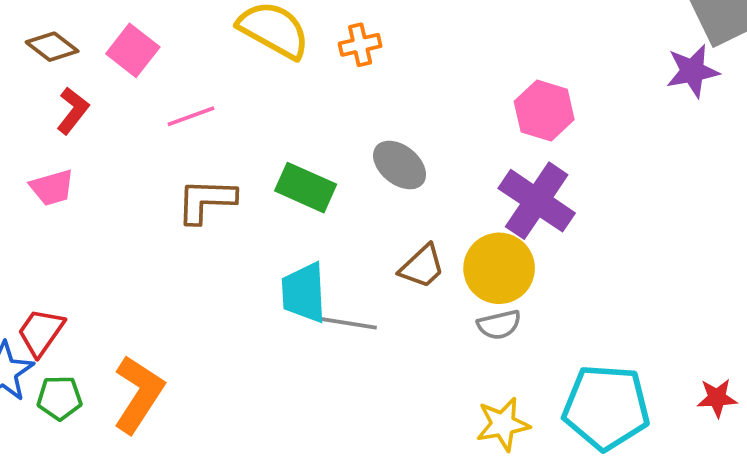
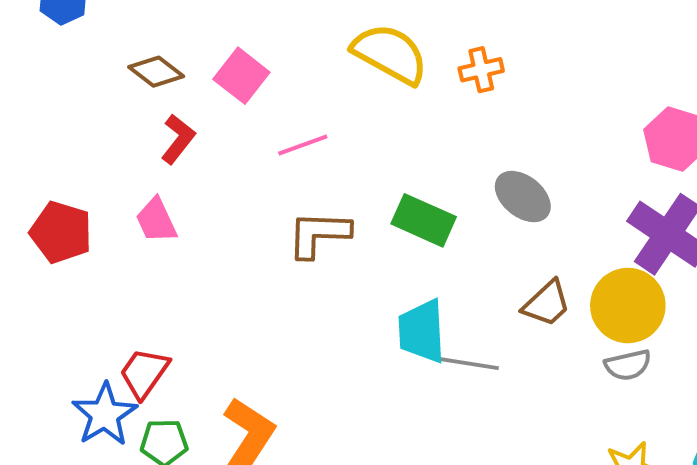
pink trapezoid: (52, 188) -> (156, 220), turned 81

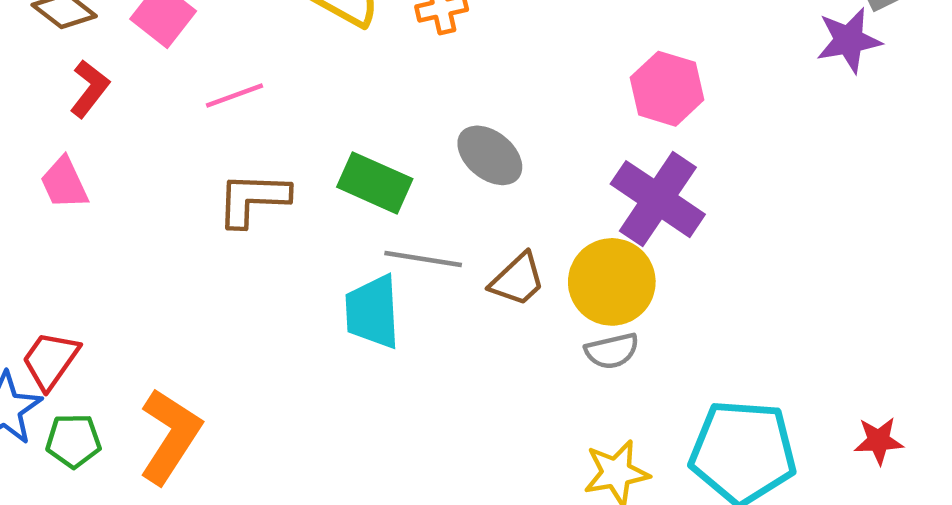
gray line: (465, 363) -> (423, 259), moved

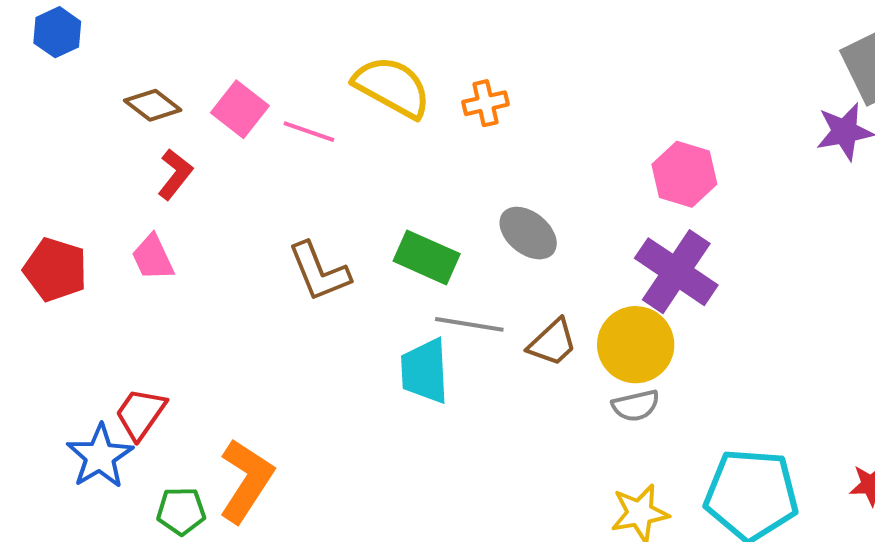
pink line: (234, 96) -> (309, 132), moved, turned 39
brown L-shape: (253, 199) -> (319, 272), turned -114
green pentagon: (73, 441) -> (181, 511), moved

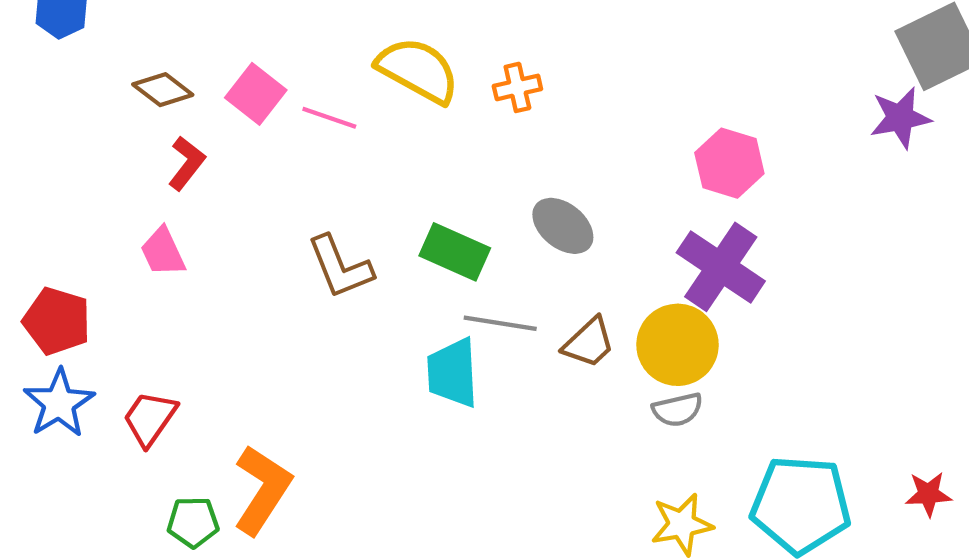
red pentagon: (55, 270) -> (57, 321), moved
blue star: (100, 456) -> (59, 403), moved

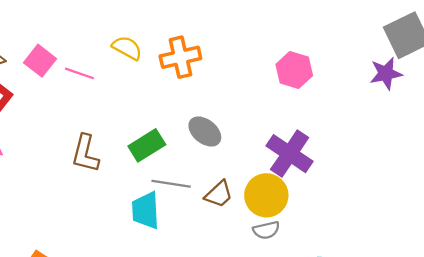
yellow semicircle: (418, 70) -> (127, 48), size x0.7
orange cross: (517, 87) -> (180, 57), size x1.6
pink hexagon: (729, 163) -> (294, 70), moved
green rectangle: (455, 252) -> (147, 145), turned -56
brown L-shape: (340, 267) -> (85, 154), turned 36

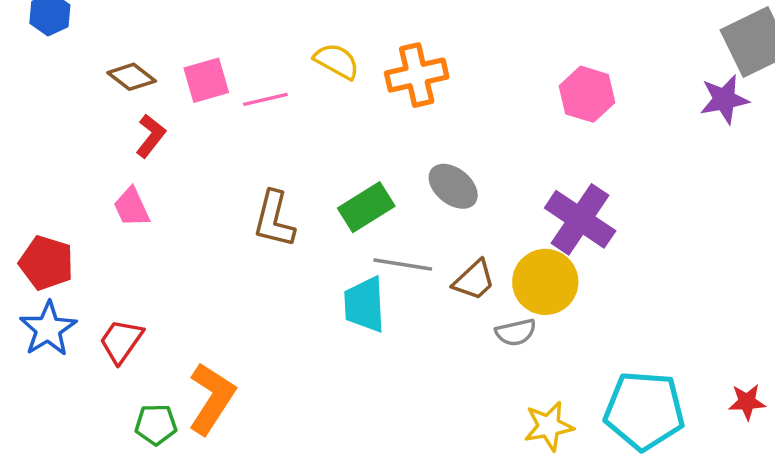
pink square: (40, 61) -> (206, 80), turned 36
pink line: (79, 73) -> (265, 99), turned -32
gray semicircle: (266, 230) -> (516, 332), moved

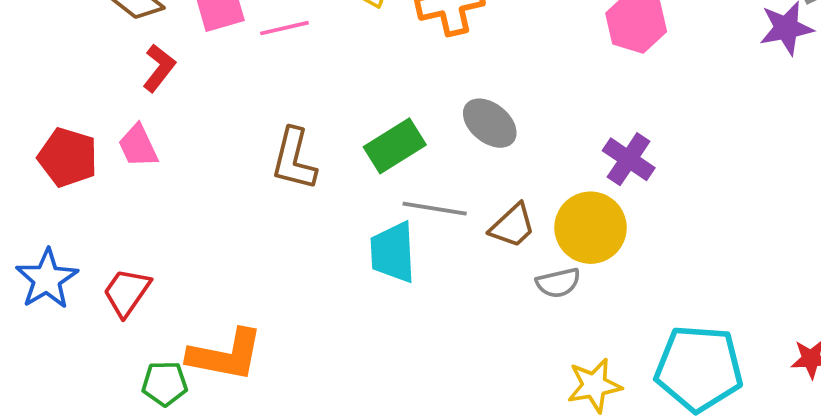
purple cross: (580, 219) -> (629, 159), size x0.7
red pentagon: (46, 263) -> (68, 157), moved
orange L-shape: (212, 398) -> (226, 355), turned 68

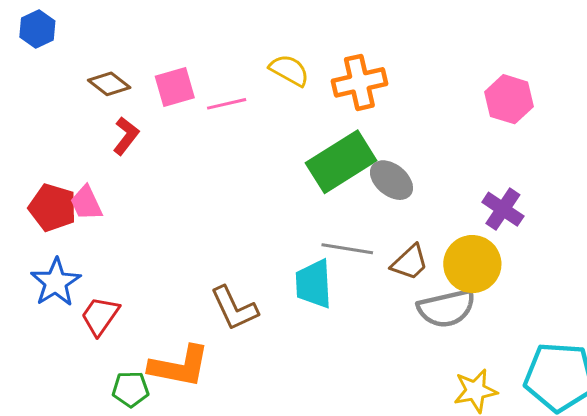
pink trapezoid: (138, 146) -> (86, 203), moved
green rectangle: (395, 146) -> (341, 162), moved, size x1.4
brown L-shape: (294, 159) -> (234, 308), moved, turned -39
blue star: (47, 279) -> (56, 282), moved
gray semicircle: (558, 283) -> (446, 308), size x1.6

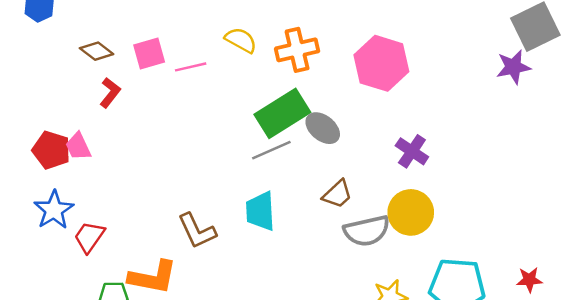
pink hexagon: (509, 99) -> (381, 63), moved, size x1.4
gray line: (347, 249) -> (271, 150), moved, turned -33
yellow circle: (472, 264) -> (411, 212), moved

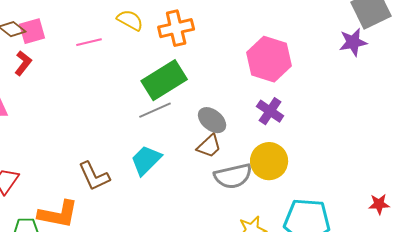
pink square: (149, 54) -> (32, 31), moved
pink hexagon: (381, 63) -> (269, 59), moved
gray ellipse: (323, 128) -> (212, 120), moved
cyan trapezoid: (260, 211) -> (146, 160), turned 48
red star: (529, 280) -> (379, 204), moved

